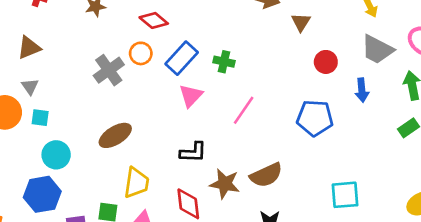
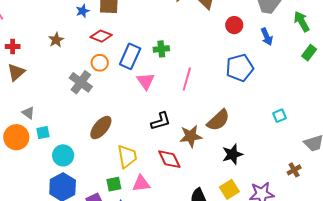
brown triangle: (29, 48) -> (16, 72), moved
cyan square: (345, 195) -> (279, 116), size x0.6

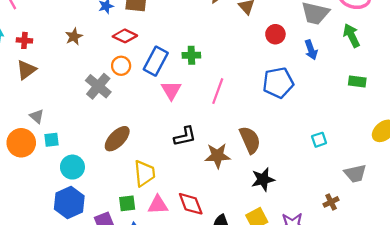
green rectangle: (309, 53) -> (357, 81), moved, turned 56
brown semicircle: (218, 120) -> (250, 140), turned -75
red diamond: (169, 159) -> (191, 204), moved

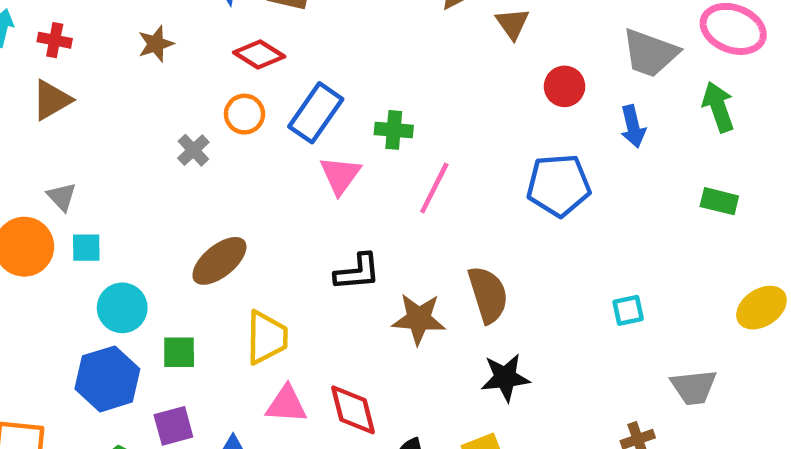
green cross: (191, 55) -> (394, 130), moved
gray cross: (98, 86) -> (193, 150), size x0.6
green square: (127, 203) -> (179, 352), moved

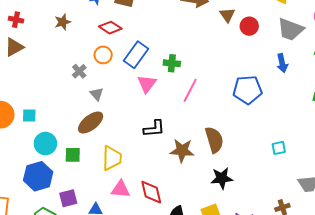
red circle: (565, 86) -> (249, 26), moved
gray triangle: (62, 197) -> (97, 94), moved
green square: (179, 352) -> (73, 155), moved

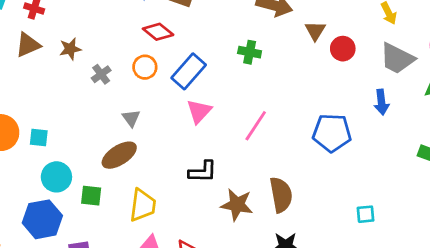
brown star: (63, 22) -> (70, 49), moved
green cross: (172, 63) -> (250, 52), moved
gray cross: (79, 71) -> (101, 74), moved

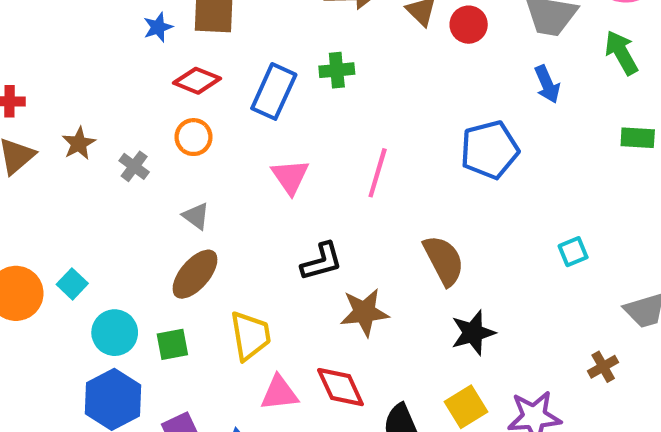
blue rectangle: (189, 71) -> (274, 91), moved
cyan square: (39, 138) -> (72, 284), turned -36
brown star: (237, 205) -> (364, 312), moved

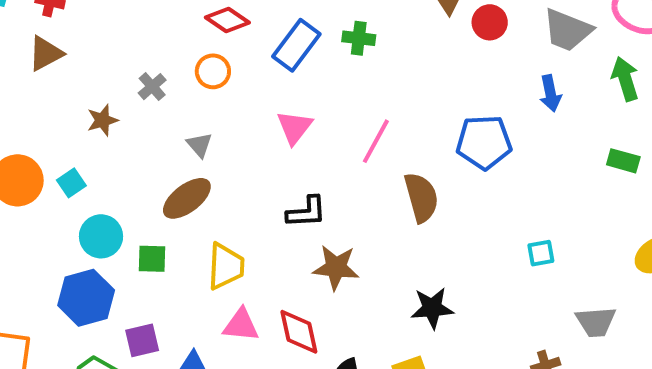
brown star: (79, 143) -> (102, 120), moved
brown semicircle: (444, 260) -> (421, 197), moved

